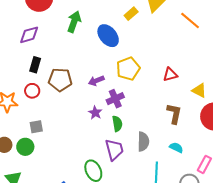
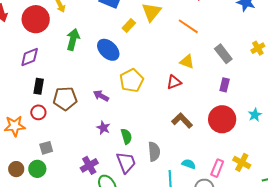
purple arrow: (96, 81) -> (101, 96), turned 56
yellow triangle: (199, 90) -> (187, 62), moved
purple cross: (115, 99) -> (89, 165), moved
brown L-shape: (174, 114) -> (182, 120), turned -50
cyan semicircle: (176, 148) -> (189, 164), moved

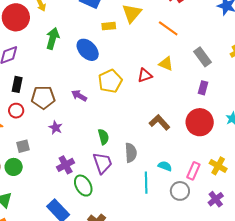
yellow rectangle: (129, 25) -> (109, 26), turned 40
red triangle: (174, 82) -> (145, 75), moved
purple star: (103, 128) -> (56, 128), moved

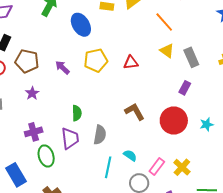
yellow triangle: (166, 64) -> (167, 51), moved

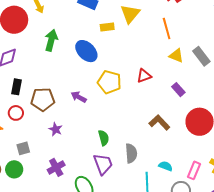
orange line: (164, 22) -> (167, 28), turned 40
yellow pentagon: (96, 60) -> (109, 82), turned -30
purple rectangle: (185, 88) -> (178, 90), moved, turned -56
purple cross: (34, 132) -> (56, 167), moved

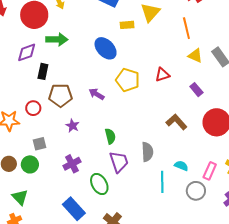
green arrow: (51, 40) -> (57, 39), moved, turned 75
black rectangle: (16, 87) -> (43, 71), moved
green semicircle: (104, 138) -> (110, 136), moved

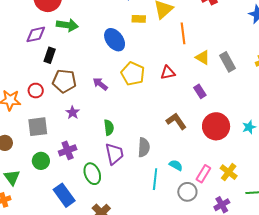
orange line: (186, 28) -> (183, 33), moved
gray square: (40, 144) -> (38, 127), size x1.5
green circle: (30, 164) -> (41, 161), moved

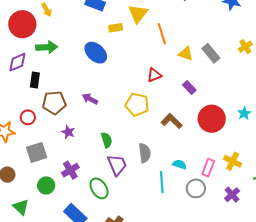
yellow pentagon: (133, 74) -> (137, 105), moved

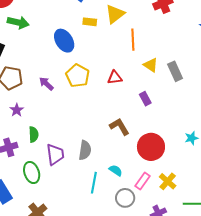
yellow pentagon: (137, 105) -> (78, 76), moved
red circle: (212, 119) -> (151, 147), moved
green semicircle: (107, 140) -> (34, 134), moved

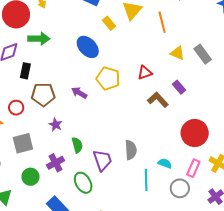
yellow rectangle: (90, 22) -> (109, 23), turned 56
orange line: (133, 40) -> (162, 22), moved
brown L-shape: (119, 127) -> (158, 100), moved

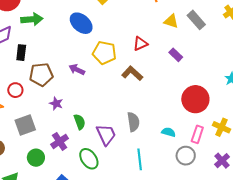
brown L-shape: (158, 100) -> (132, 73), moved
cyan line: (146, 180) -> (140, 159), moved

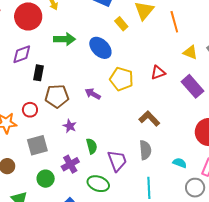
green arrow: (32, 19) -> (64, 39), moved
purple rectangle: (176, 55) -> (193, 86), size x1.6
brown L-shape: (132, 73) -> (149, 119), moved
green ellipse: (89, 159) -> (98, 184), turned -40

